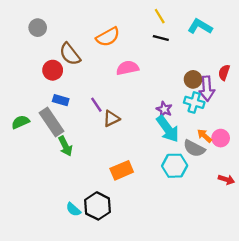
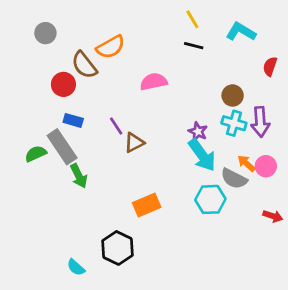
orange semicircle: (108, 37) -> (111, 47), moved
red semicircle: (224, 72) -> (270, 66), moved
purple arrow: (207, 89) -> (260, 122), moved
green semicircle: (20, 122) -> (36, 154), moved
cyan semicircle: (73, 209) -> (76, 267), moved

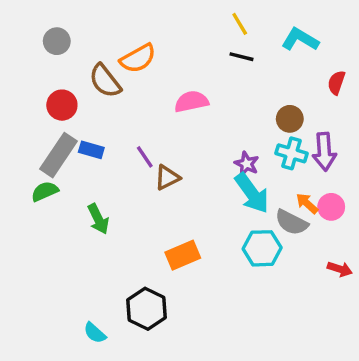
red circle: (63, 84) -> (62, 105), moved
gray rectangle: (62, 147) -> (58, 155), moved, turned 68

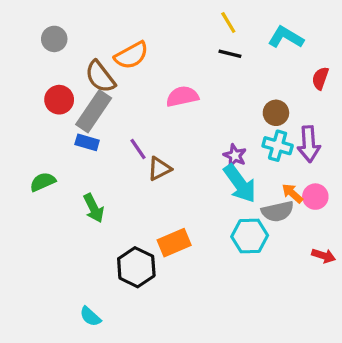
gray rectangle: (58, 155) -> (94, 111), moved
gray semicircle: (292, 222) -> (278, 211), turned -40
black hexagon: (147, 309) -> (136, 267), moved

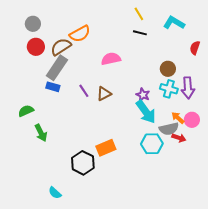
brown semicircle: (100, 77) -> (61, 47), turned 95
red circle: (59, 100) -> (36, 47), moved
brown triangle: (159, 169) -> (104, 94), moved
green arrow: (94, 208) -> (41, 133), moved
red arrow: (324, 256) -> (179, 138), moved

